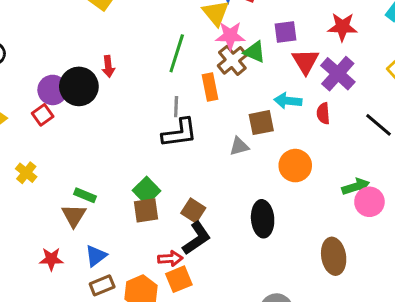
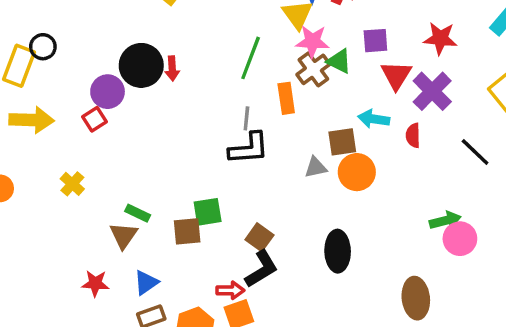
black circle: (79, 86) -> (141, 65), moved
orange circle: (295, 166) -> (357, 172), moved
green square: (146, 191) -> (208, 212), turned 32
brown square: (146, 210) -> (187, 231), moved

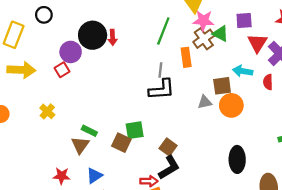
black circle: (43, 47) -> (44, 15), moved
brown square: (187, 231) -> (121, 143), turned 30
black ellipse: (338, 251) -> (237, 159), moved

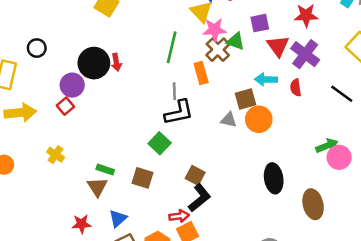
gray triangle: (205, 102) -> (229, 120), turned 32
green square: (135, 130) -> (160, 143), moved, turned -30

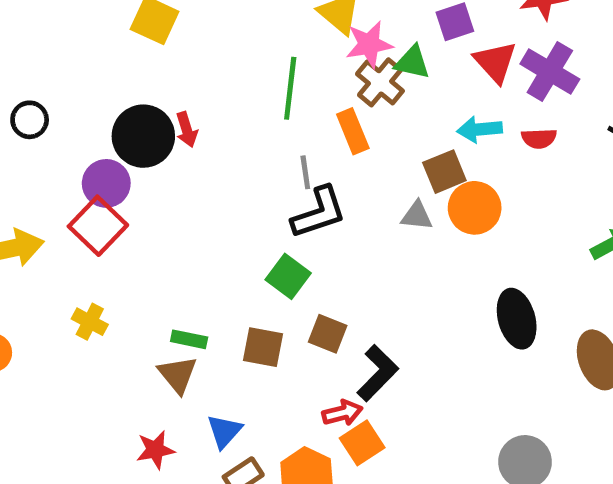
red semicircle: (296, 88) -> (539, 138), turned -77
red square: (65, 106) -> (98, 226), size x1.6
brown square: (195, 175) -> (328, 334), moved

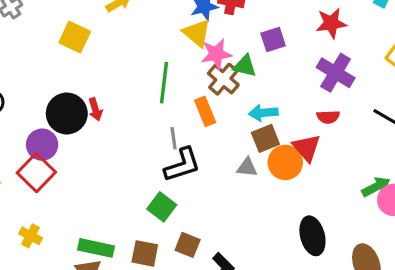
red triangle: (495, 62) -> (307, 148), moved
cyan arrow: (480, 129) -> (263, 113), moved
green rectangle: (189, 339) -> (96, 248), size x1.5

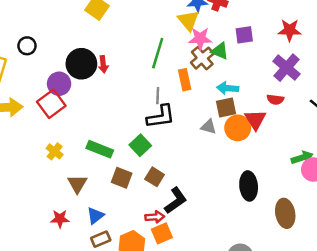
yellow cross: (31, 236) -> (55, 151), moved
green rectangle: (96, 248) -> (100, 149), moved

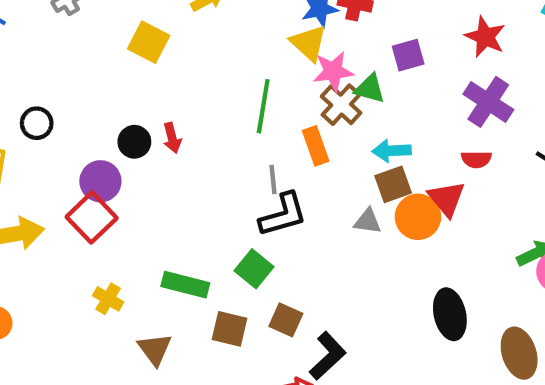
red star: (290, 30) -> (485, 37), turned 30
black circle: (81, 64) -> (134, 142), size x0.6

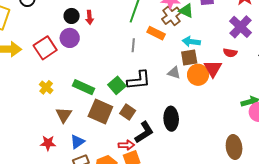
orange rectangle: (316, 146) -> (156, 33), turned -54
purple circle: (100, 181) -> (70, 38), moved
black L-shape: (283, 215) -> (139, 80), moved
black ellipse: (450, 314) -> (171, 119), moved
brown square: (230, 329) -> (100, 112), size x1.4

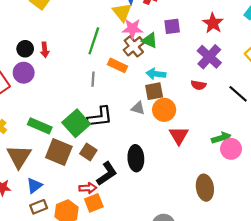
red triangle: (213, 69) -> (179, 136), moved
green square: (117, 85) -> (76, 123), size x1.4
brown triangle: (64, 115) -> (19, 156), size x1.4

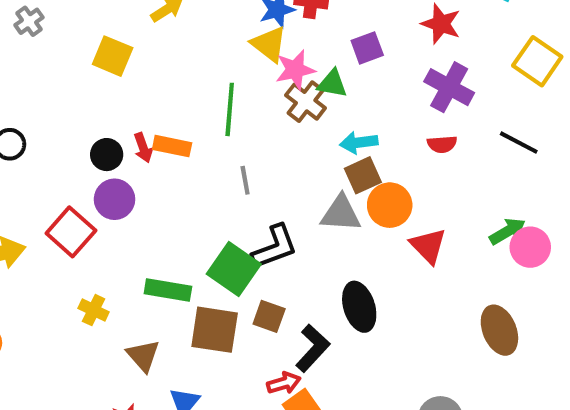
orange rectangle: (117, 65) -> (172, 146), moved
gray triangle: (138, 108) -> (341, 213), size x1.5
brown triangle: (19, 156) -> (143, 356), size x0.7

